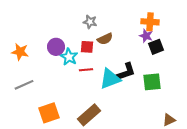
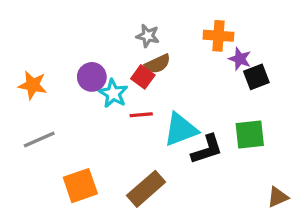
orange cross: (150, 22) -> (218, 36), moved
brown semicircle: (105, 39) -> (158, 64), moved
red square: (87, 47) -> (143, 77), turned 32
black L-shape: (126, 72) -> (207, 149), moved

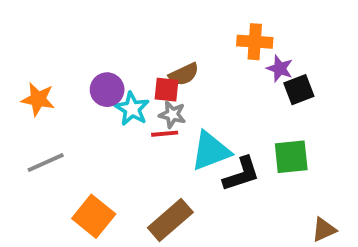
gray star: (148, 36) -> (172, 115), moved
red square: (143, 77) -> (167, 90), turned -30
orange square: (80, 186) -> (94, 216), turned -32

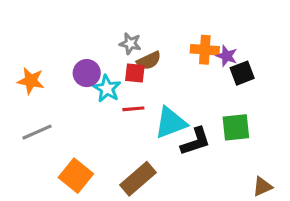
orange cross: (255, 42) -> (205, 50), moved
gray star: (172, 115) -> (130, 44), moved

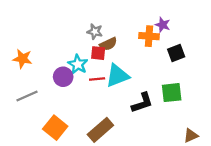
purple star: (227, 56) -> (163, 25), moved
purple circle: (87, 73) -> (63, 77), moved
cyan triangle: (171, 123) -> (117, 76), moved

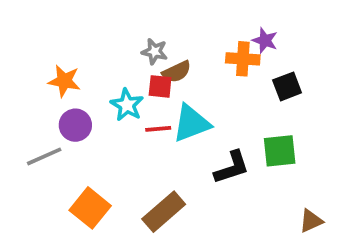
orange star: (22, 59) -> (64, 81), moved
purple circle: (63, 77) -> (75, 125), moved

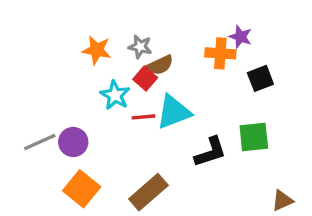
orange star: (64, 81) -> (97, 50), moved
red square: (160, 86) -> (145, 78), turned 35
purple circle: (75, 125) -> (73, 142), moved

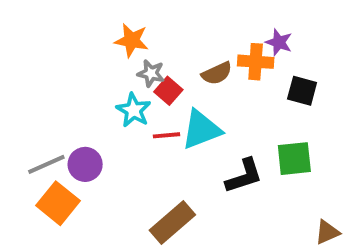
gray star: (140, 47) -> (151, 73), moved
orange star: (97, 50) -> (132, 40), moved
brown semicircle: (160, 65) -> (217, 73), moved
black square: (260, 78) -> (302, 91), turned 36
orange square: (82, 189) -> (58, 203), moved

